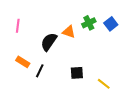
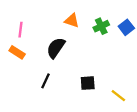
orange triangle: (69, 32) -> (72, 20), moved
orange rectangle: (23, 62) -> (17, 52), moved

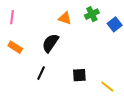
green cross: (101, 26) -> (92, 14), moved
pink line: (20, 30) -> (12, 17), moved

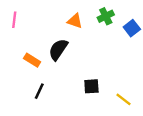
orange rectangle: (15, 47) -> (32, 60), moved
black line: (41, 73) -> (39, 91), moved

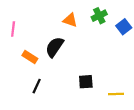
pink line: (14, 20) -> (13, 29), moved
yellow line: (124, 99) -> (116, 94), turned -40

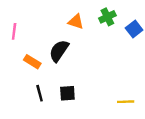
black square: (86, 82) -> (67, 93), moved
black line: (37, 86) -> (40, 93), turned -40

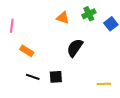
black semicircle: (59, 51) -> (75, 48), moved
black line: (40, 93) -> (33, 77), turned -56

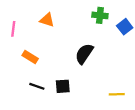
green cross: (89, 14) -> (100, 15), turned 32
orange triangle: (63, 18) -> (47, 20), moved

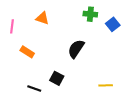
black line: (37, 86) -> (34, 89), moved
black square: (63, 86) -> (57, 78), turned 32

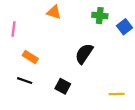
orange triangle: (42, 18) -> (54, 12), moved
black line: (34, 89) -> (25, 81), moved

